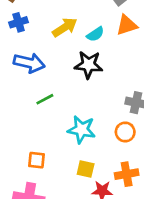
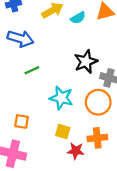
black star: (89, 65) -> (86, 62), moved, turned -30
orange circle: (125, 132) -> (98, 102), size x1.5

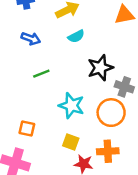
cyan semicircle: (78, 18) -> (76, 36), moved
blue arrow: (20, 39) -> (31, 39), size x0.7

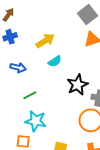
cyan star: (71, 105) -> (36, 121), moved

